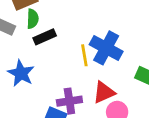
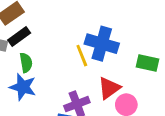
green semicircle: (33, 19) -> (26, 63), moved
black rectangle: (45, 37) -> (19, 36), moved

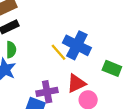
yellow line: (82, 56) -> (58, 52), turned -30

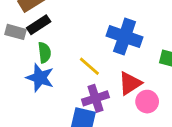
yellow line: (58, 52) -> (89, 66), moved

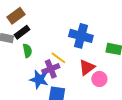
blue star: (40, 78) -> (39, 79), moved
purple cross: (95, 98) -> (51, 69), moved

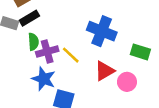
purple cross: (51, 69) -> (47, 51), moved
pink circle: (99, 79) -> (127, 82), moved

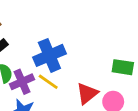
blue cross: (102, 31) -> (49, 55), moved, turned -36

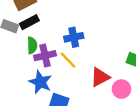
blue cross: (49, 55) -> (74, 37), size x0.7

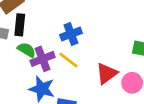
black rectangle: (29, 22) -> (20, 25), turned -48
green semicircle: (32, 45) -> (27, 50), turned -49

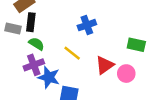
blue cross: (71, 34) -> (87, 25), moved
purple cross: (43, 59) -> (34, 65), moved

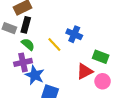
blue cross: (87, 25) -> (74, 34), turned 35
green rectangle: (136, 45) -> (101, 57), moved
yellow line: (72, 53) -> (54, 44), moved

